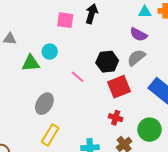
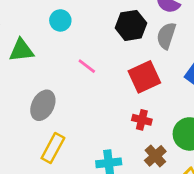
cyan circle: (50, 52) -> (60, 20), moved
gray semicircle: (136, 58) -> (166, 36), turned -30
black hexagon: (107, 62) -> (131, 25), moved

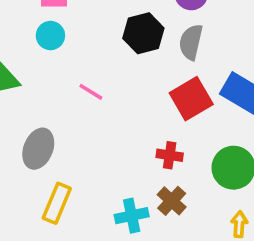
red square: (144, 77) -> (191, 99), moved
brown cross: (155, 156) -> (172, 201), moved

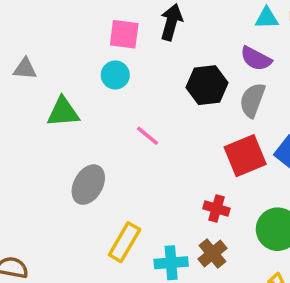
yellow rectangle: (57, 203) -> (125, 242), moved

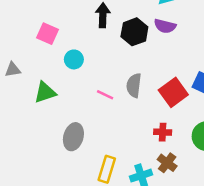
pink square: (124, 34) -> (47, 34), moved, turned 30
black hexagon: (207, 85) -> (134, 32), moved
gray semicircle: (252, 100) -> (134, 85), moved

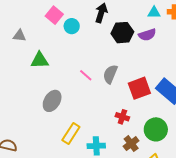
purple semicircle: (165, 26) -> (147, 35), turned -48
cyan circle: (74, 59) -> (72, 26), moved
brown cross: (167, 163) -> (131, 144), moved

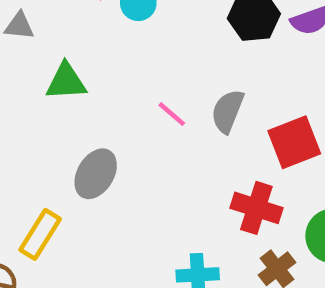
red cross: (122, 117) -> (256, 208), size x1.5
yellow rectangle: (71, 133) -> (40, 234), moved

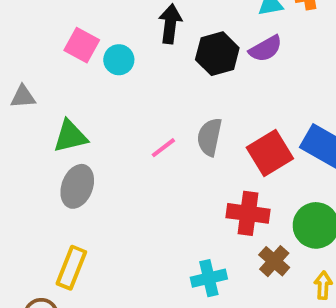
pink line: (172, 114) -> (163, 148), turned -68
gray ellipse: (96, 174) -> (77, 186), moved

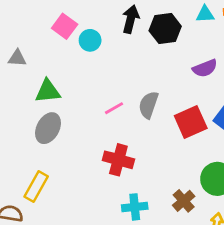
purple semicircle: (266, 49) -> (205, 68), moved
black hexagon: (217, 54) -> (165, 28), moved
red cross: (248, 213) -> (118, 160), moved

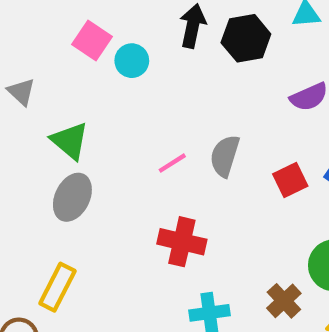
gray triangle: (17, 58) -> (21, 92), turned 42
green triangle: (48, 91) -> (70, 141), turned 48
red square: (191, 122) -> (290, 180), size x0.7

